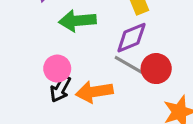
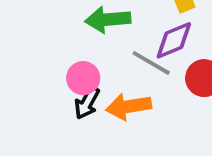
gray line: (130, 65) -> (151, 63), moved

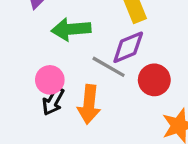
orange arrow: (129, 106) -> (89, 104), turned -75

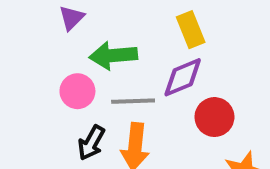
gray line: (109, 67) -> (133, 101), moved, turned -32
pink circle: (50, 80) -> (77, 91), moved

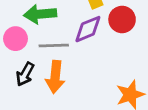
red circle: (214, 117) -> (122, 19), moved

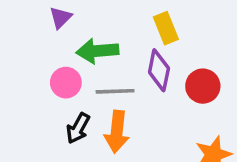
red circle: (122, 19) -> (203, 86), moved
purple diamond: (88, 29) -> (159, 70), turned -56

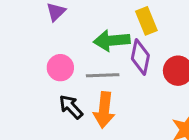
green arrow: (97, 51) -> (112, 40), moved
black arrow: (78, 128) -> (71, 107), turned 108

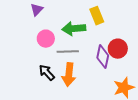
purple diamond: (140, 57) -> (103, 57), moved
pink circle: (60, 68) -> (46, 39), moved

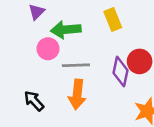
green arrow: (74, 29) -> (66, 30), moved
black arrow: (47, 73) -> (34, 101), moved

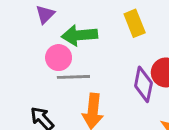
gray line: (76, 65) -> (73, 77), moved

